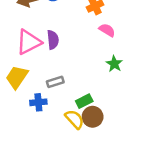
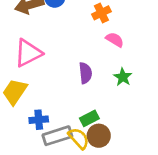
purple semicircle: (53, 40) -> (85, 73), moved
gray rectangle: (55, 82) -> (57, 136), moved, size x1.5

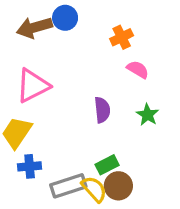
blue cross: (39, 120) -> (30, 166), moved

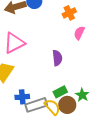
pink semicircle: (138, 69) -> (79, 33), turned -96
green star: (147, 115) -> (82, 95), moved
blue cross: (30, 166) -> (22, 97), moved

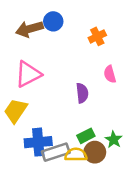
pink semicircle: (79, 33) -> (110, 74), moved, turned -40
blue cross: (22, 97) -> (38, 142), size x1.5
yellow semicircle: (52, 107) -> (76, 155), turned -48

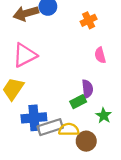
purple semicircle: (82, 93) -> (87, 89), moved
green rectangle: (86, 136) -> (78, 102), moved
brown circle: (95, 152) -> (86, 141), moved

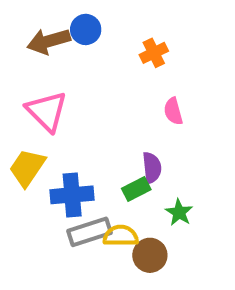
pink triangle: (25, 55) -> (47, 111), turned -48
blue cross: (34, 118) -> (72, 195), moved

